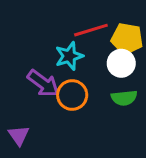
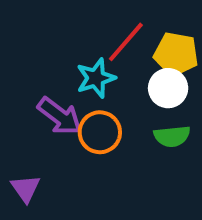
red line: (91, 30) -> (126, 42), turned -32

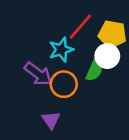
green semicircle: (172, 136) -> (94, 70), moved, turned -60
purple triangle: (26, 188) -> (51, 120), moved

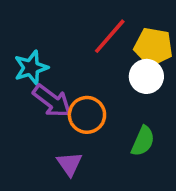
cyan star: (61, 50) -> (31, 68), moved
green semicircle: (94, 70) -> (143, 141), moved

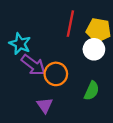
red line: (110, 36) -> (70, 24), turned -30
cyan star: (31, 68) -> (20, 44), turned -30

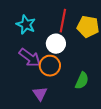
cyan star: (20, 44) -> (26, 25), moved
white circle: (94, 49) -> (56, 44), moved

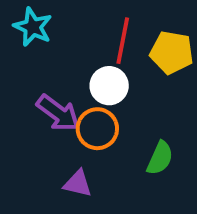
cyan star: (26, 25) -> (33, 27), moved
purple triangle: (40, 94) -> (78, 184), turned -42

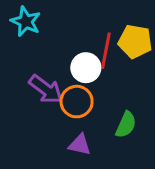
red line: (123, 41) -> (106, 51), moved
purple triangle: (78, 184) -> (80, 145), moved

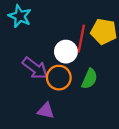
green semicircle: (126, 125) -> (90, 79), moved
purple triangle: (80, 145) -> (46, 111), moved

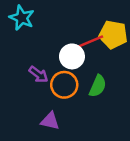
red line: (81, 39) -> (89, 42), turned 56
purple arrow: (35, 68) -> (38, 74), size x0.7

